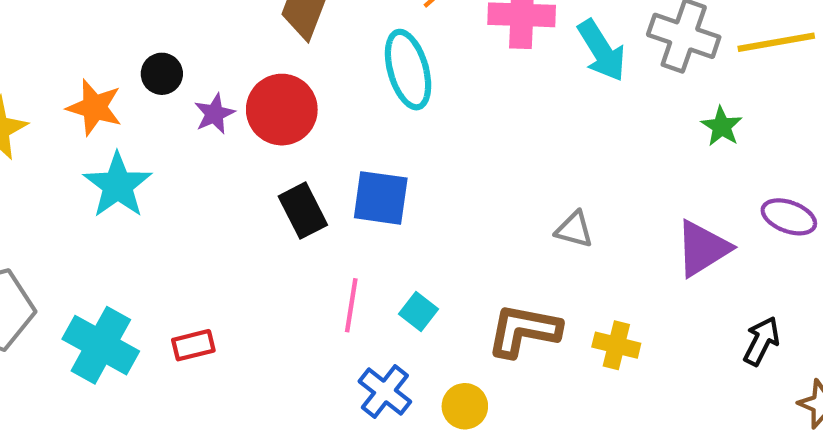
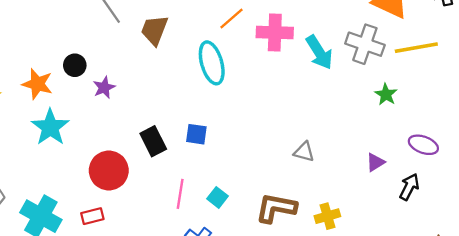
red circle: (282, 110) -> (109, 170), moved
blue square: (381, 198) -> (196, 134), size x0.7
purple triangle: (703, 248) -> (375, 162), size x0.6
black arrow: (762, 341) -> (409, 187), moved
yellow cross: (616, 345) -> (327, 216), turned -30

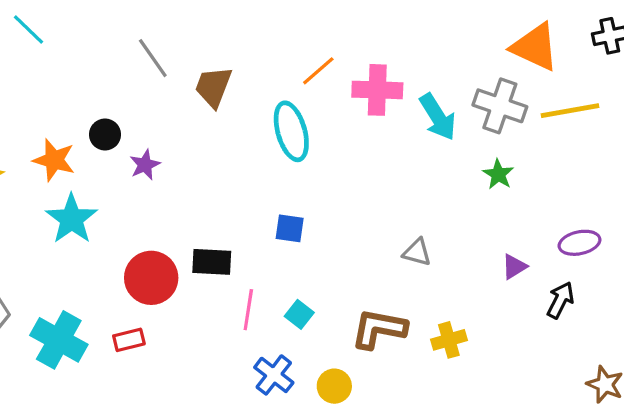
green star: (386, 94) -> (498, 174), moved
blue square: (196, 134) -> (290, 228), moved
black rectangle: (153, 141) -> (212, 262), moved, turned -60
purple ellipse: (423, 145) -> (579, 243), turned -32

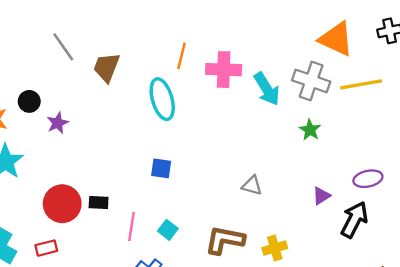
orange line: (318, 71) -> (182, 56), turned -35
black rectangle: (212, 262) -> (99, 203), moved, size x0.7
black arrow: (560, 300) -> (354, 220), size x1.4

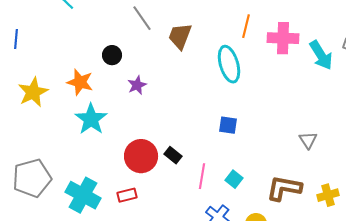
black circle: (29, 101) -> (112, 55), moved
gray triangle: (252, 186) -> (308, 140), turned 42
black rectangle: (99, 203) -> (173, 155), turned 36

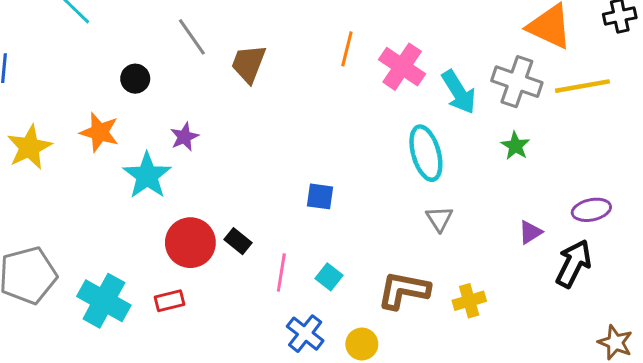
pink cross: (283, 38) -> (402, 67), turned 32
black circle: (112, 55) -> (135, 79), moved
cyan ellipse: (229, 64) -> (426, 153), moved
cyan star: (91, 119) -> (147, 176), moved

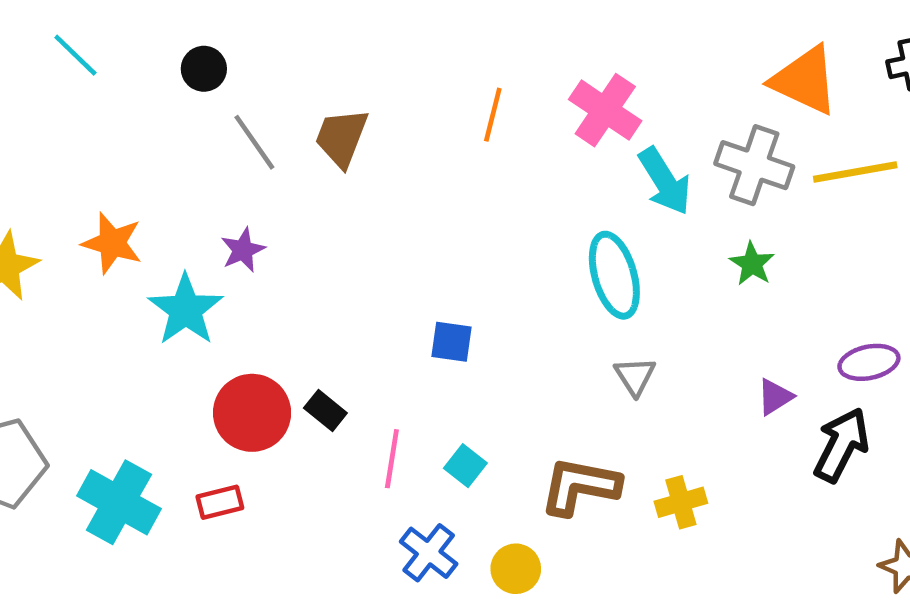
gray line: (192, 37) -> (254, 142), moved
pink cross: (402, 67) -> (605, 110), moved
black circle: (135, 79) -> (204, 69), moved

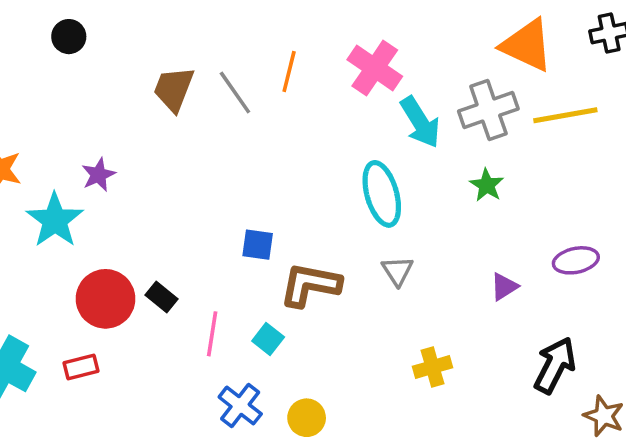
gray line: (254, 142) -> (235, 92), moved
gray cross: (754, 165) -> (488, 110), turned -38
black arrow: (841, 445) -> (555, 365), moved
brown L-shape: (580, 486) -> (310, 285), moved

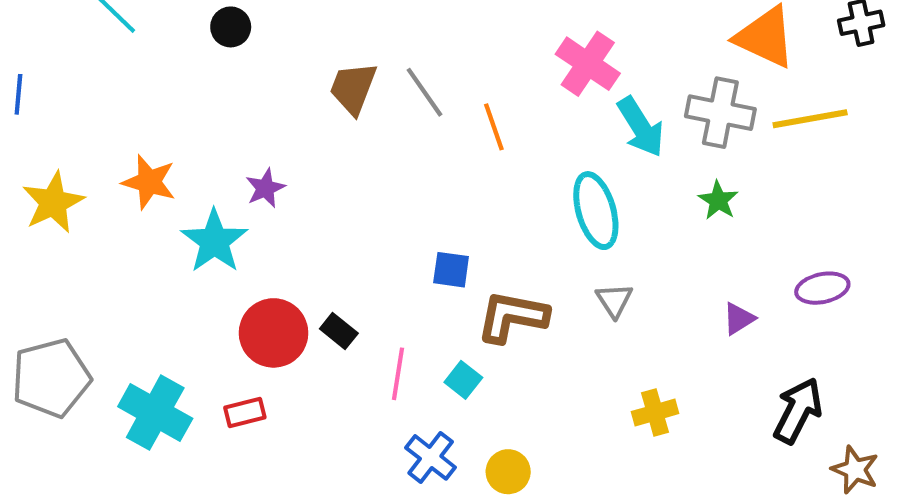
orange line: (289, 72) -> (494, 127), moved, turned -33
gray cross: (488, 110) -> (720, 113), turned 30

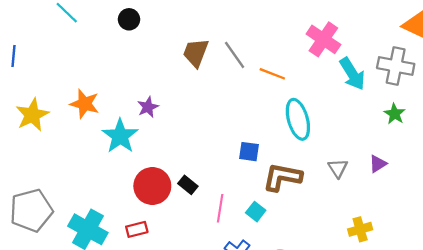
orange line: (494, 127) -> (272, 74), turned -50
cyan ellipse: (596, 211) -> (298, 119), moved
purple triangle: (739, 319) -> (378, 164), moved

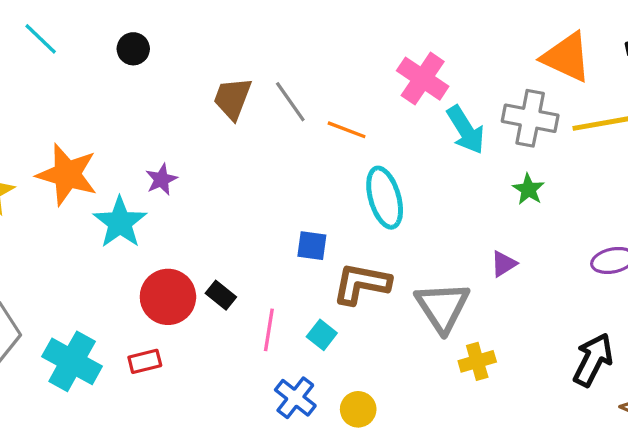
orange star: (85, 104) -> (67, 174), size x1.4
gray triangle: (338, 168) -> (443, 307), moved, size x1.8

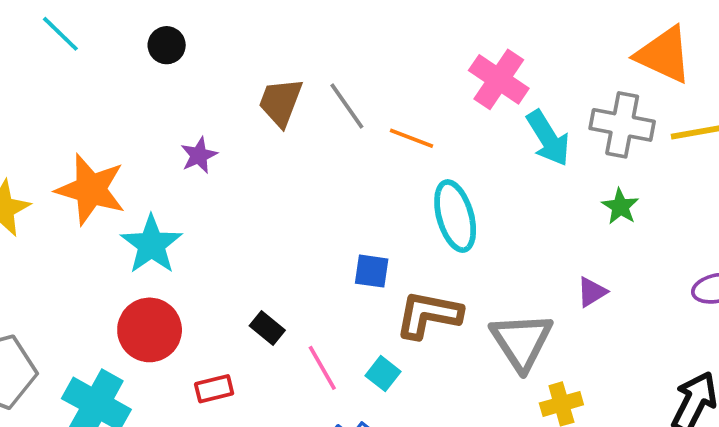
purple star: (161, 179) -> (199, 155), moved
red circle: (168, 297) -> (150, 330), moved
pink line: (269, 330) -> (322, 368), turned -39
red rectangle: (145, 361) -> (214, 389), moved

